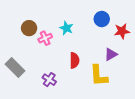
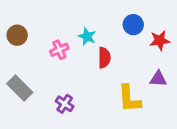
brown circle: (29, 28) -> (17, 35), moved
purple triangle: (111, 54) -> (158, 79), moved, turned 32
red semicircle: (74, 60) -> (104, 58), moved

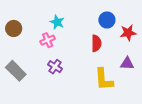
cyan star: (87, 37) -> (57, 22), moved
red semicircle: (104, 58) -> (96, 43), moved
purple cross: (65, 104) -> (55, 67), moved

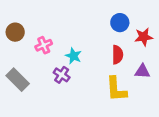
cyan star: (57, 22) -> (73, 56), moved
pink cross: (48, 40) -> (44, 45), moved
red semicircle: (96, 43) -> (117, 55), moved

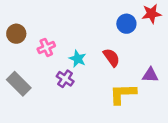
red star: (144, 37) -> (152, 14), moved
red semicircle: (117, 55) -> (111, 57), moved, turned -36
yellow L-shape: (116, 89) -> (123, 94), turned 92

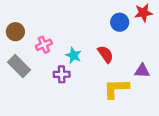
purple cross: (65, 79) -> (62, 74), turned -35
gray rectangle: (19, 84) -> (19, 66), moved

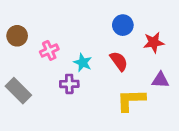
red star: (143, 13) -> (154, 42), moved
blue circle: (120, 22) -> (123, 25), moved
gray rectangle: (19, 66) -> (18, 91), moved

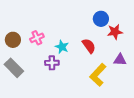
blue circle: (123, 25) -> (101, 19), moved
brown circle: (17, 36) -> (13, 40), moved
yellow L-shape: (131, 100) -> (98, 75), turned -45

